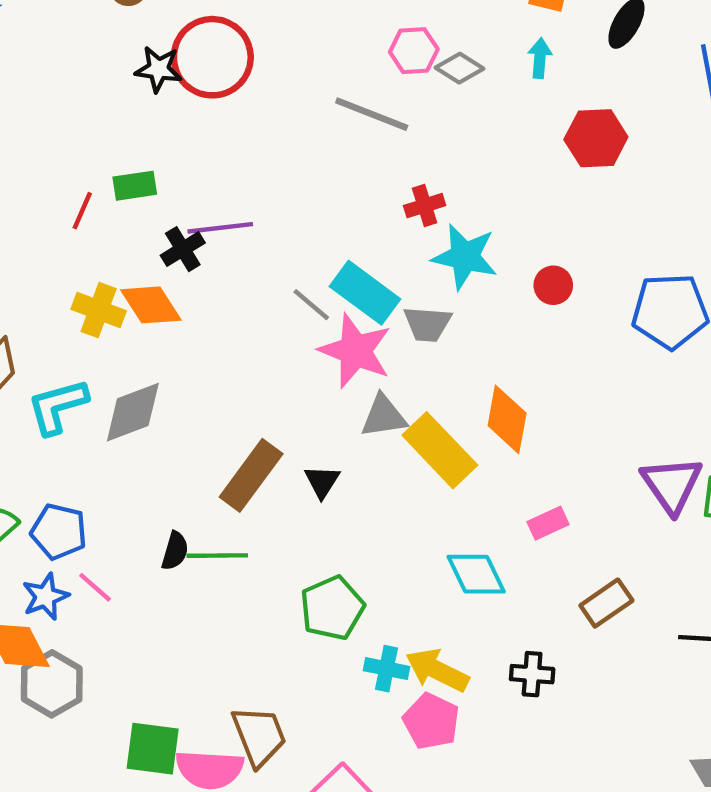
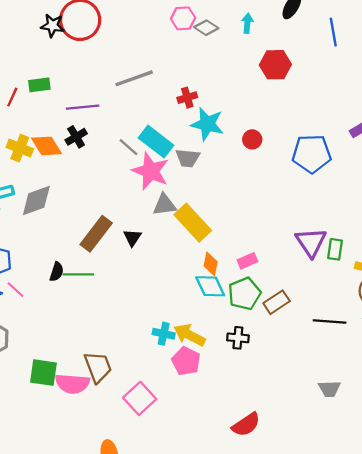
gray line: (372, 114) -> (134, 78), moved, turned -42
black cross: (183, 249) -> (76, 137), moved
orange diamond: (507, 419) -> (211, 264), moved, size x0.7
green pentagon: (332, 608) -> (244, 294), moved

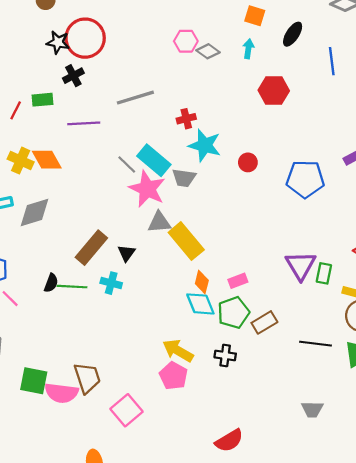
black cross: (76, 137) -> (73, 76), moved
cyan cross: (164, 334) -> (111, 283), moved

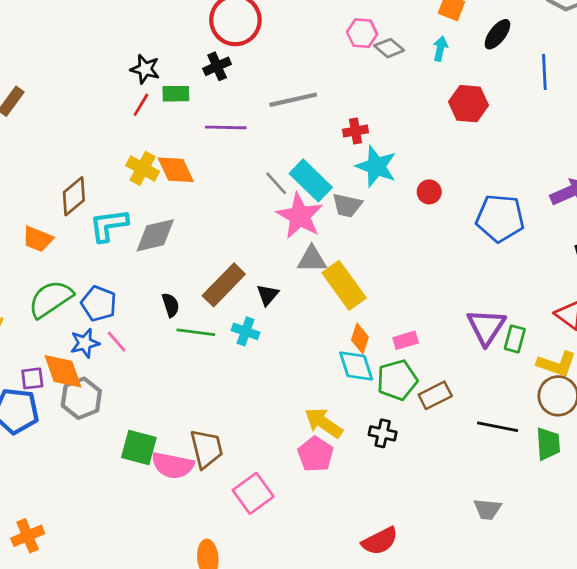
black star: (58, 42) -> (145, 69), moved
black semicircle: (51, 283) -> (171, 305), moved, turned -42

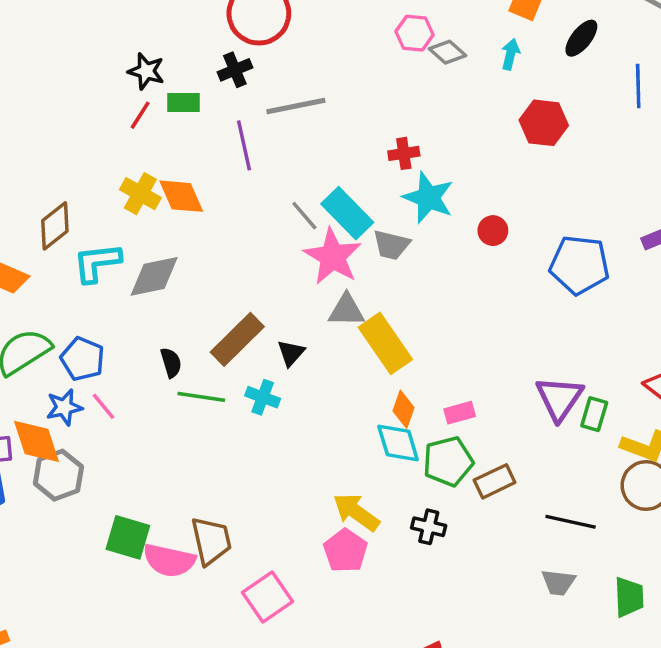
gray line: (293, 100) -> (296, 106), moved
purple line: (226, 127) -> (244, 145), turned 75
green trapezoid: (548, 444) -> (629, 597), moved
gray trapezoid: (487, 509) -> (558, 582), moved

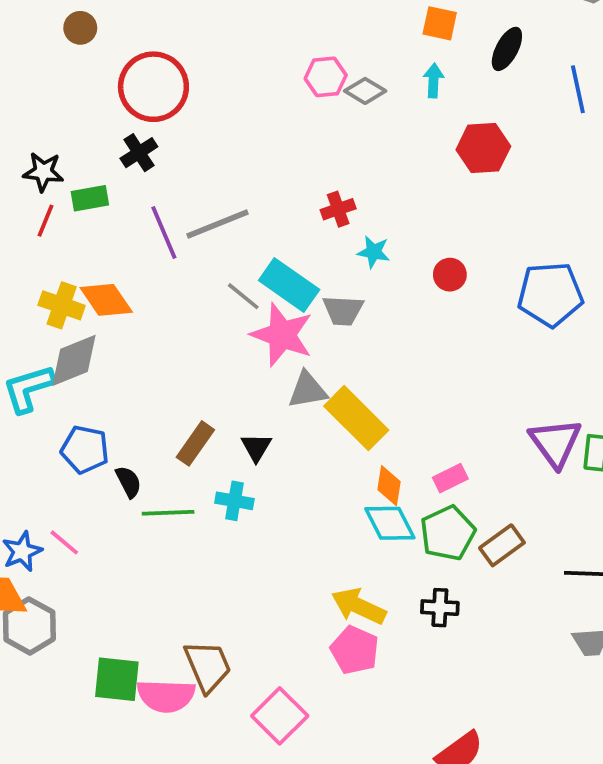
gray line: (296, 106) -> (217, 224), moved
cyan star: (428, 198) -> (374, 252), size x0.6
gray diamond: (154, 276) -> (74, 360), moved
brown rectangle: (237, 339) -> (195, 443), size x0.7
blue pentagon: (83, 359) -> (85, 449), moved

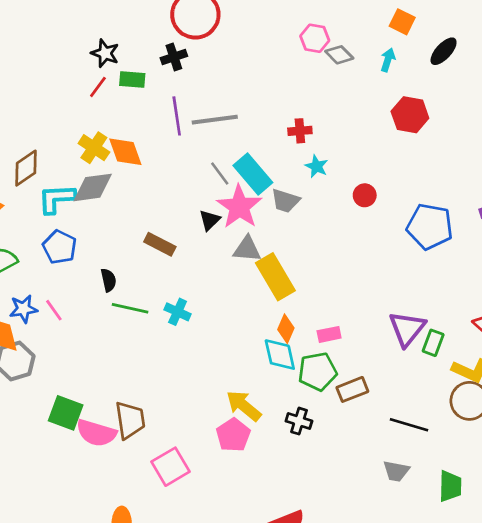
brown rectangle: (195, 443) -> (160, 244), moved, turned 68
black triangle: (256, 447) -> (210, 220), moved
blue pentagon: (85, 449) -> (60, 247), moved

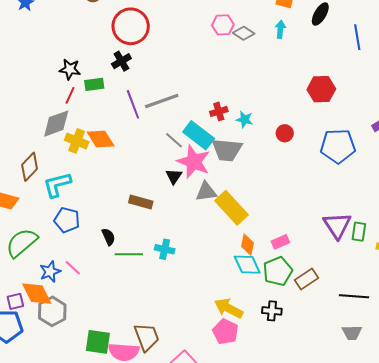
red hexagon: (410, 115) -> (321, 89), moved
red cross: (300, 131) -> (219, 111), moved
gray diamond: (93, 187) -> (56, 124), moved
gray trapezoid: (285, 201) -> (227, 150), size x1.4

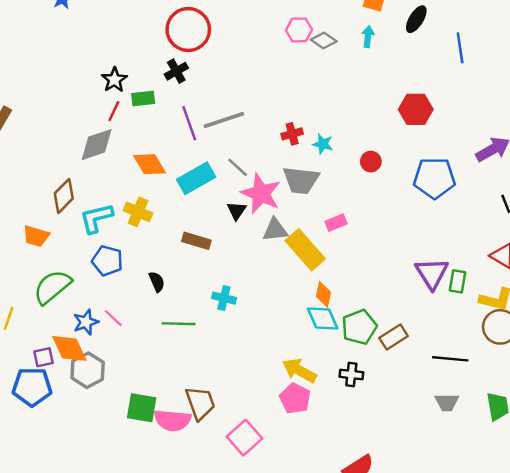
black star: (70, 69) -> (114, 80), turned 30
cyan rectangle: (199, 135) -> (196, 178), moved, turned -68
yellow cross: (77, 141) -> (138, 212), moved
pink rectangle: (280, 242) -> (336, 223), moved
green line: (129, 254) -> (179, 324), moved

